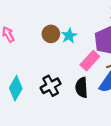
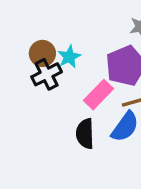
black cross: (51, 86) -> (47, 74), moved

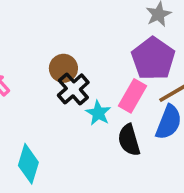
cyan star: (69, 57) -> (98, 113), moved

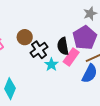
brown circle: (63, 68) -> (25, 37), moved
black semicircle: (129, 140) -> (63, 46), moved

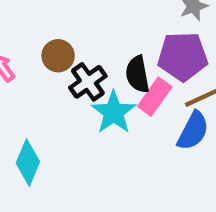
purple pentagon: (85, 38) -> (183, 56), turned 30
cyan star: (51, 65) -> (114, 112), size x1.5

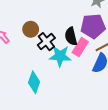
cyan star: (114, 112) -> (60, 56), turned -30
cyan diamond: (28, 162) -> (34, 82), moved

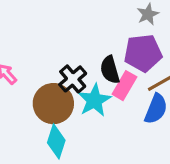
brown circle: (31, 29) -> (53, 104), moved, size x1.6
cyan star: (60, 56) -> (94, 100), turned -30

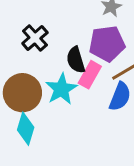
black cross: (73, 79) -> (35, 38), moved

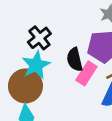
cyan star: (61, 89) -> (36, 65), moved

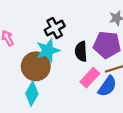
pink rectangle: (86, 73) -> (90, 78), moved

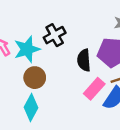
cyan star: (48, 50) -> (27, 49), moved
brown circle: (36, 66) -> (35, 78), size x0.7

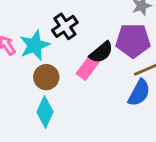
black semicircle: (84, 60) -> (101, 52), turned -120
pink rectangle: (94, 89) -> (88, 67), moved

